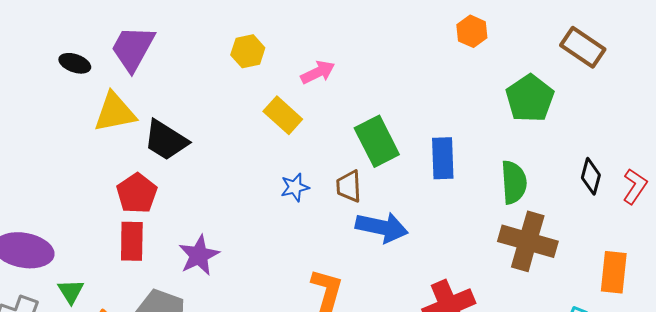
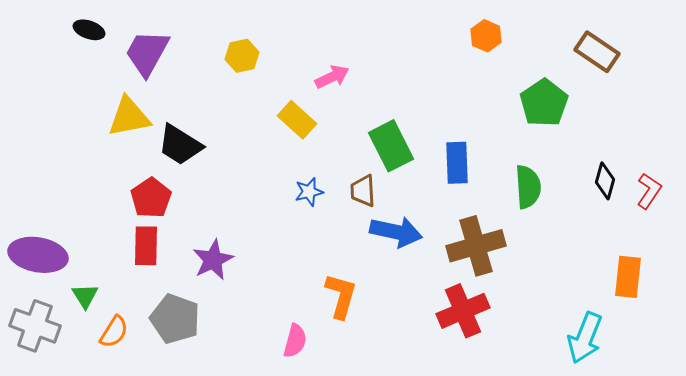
yellow hexagon: (248, 51) -> (242, 56), moved
black ellipse: (75, 63) -> (89, 30), moved
brown cross: (528, 241) -> (476, 246), moved, turned -32

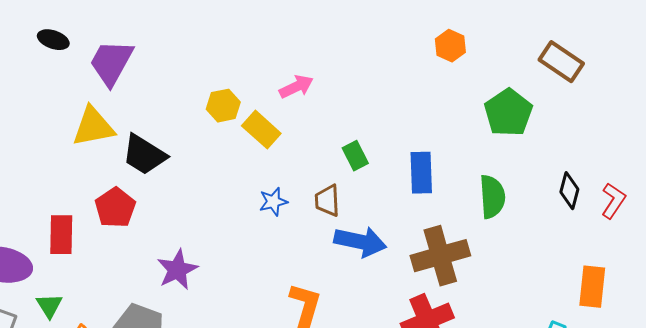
yellow hexagon: (242, 56) -> (223, 106), moved
green rectangle: (391, 146) -> (355, 156), size x0.6
red rectangle: (146, 246) -> (61, 235), moved

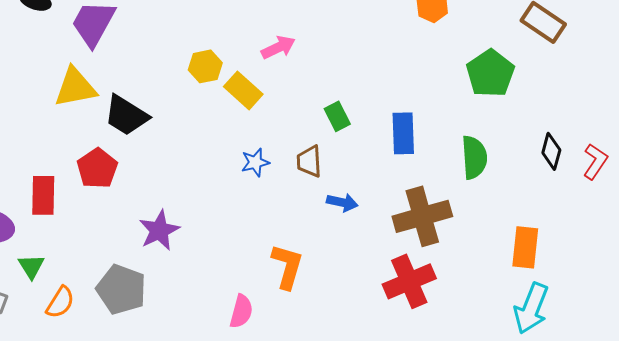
blue arrow: (360, 242) -> (342, 202), size x0.6
orange rectangle: (592, 287) -> (525, 247), moved

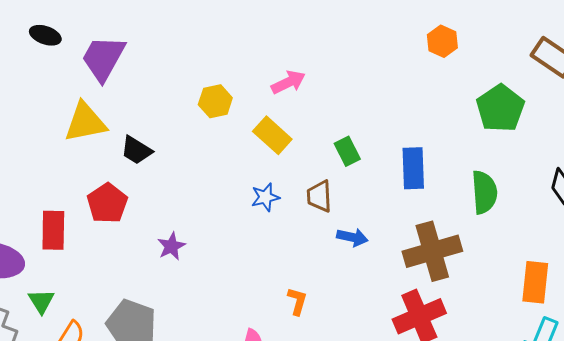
yellow rectangle: (243, 90) -> (272, 135), moved
black trapezoid: (126, 115) -> (136, 150), size x0.7
purple star: (159, 230) -> (171, 246), moved, size x0.7
orange L-shape: (287, 266) -> (297, 301), size x0.6

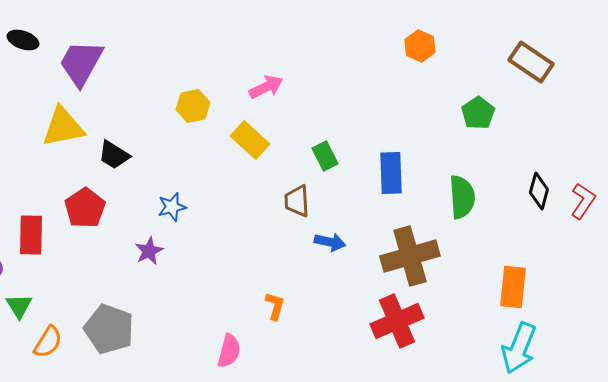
green pentagon: (500, 108) -> (478, 113), size x0.7
blue star: (265, 197) -> (172, 207), moved

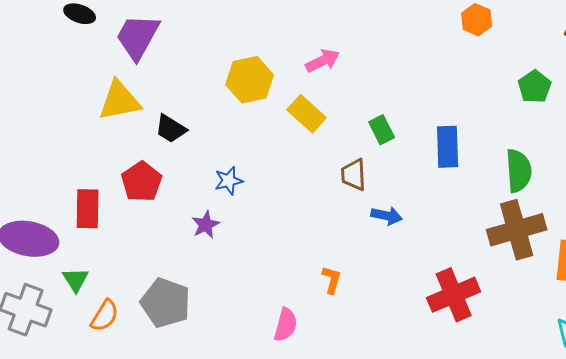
yellow hexagon: (193, 106) -> (250, 80), size x1.4
brown cross: (410, 256) -> (517, 230), moved

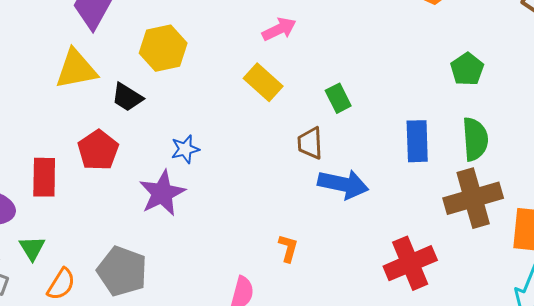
yellow hexagon: (250, 80) -> (163, 48), moved
green pentagon: (535, 87) -> (467, 69), moved
blue rectangle: (448, 147) -> (417, 141), moved
blue arrow: (387, 216) -> (343, 184), size x1.6
purple star: (206, 225) -> (162, 193), size x1.6

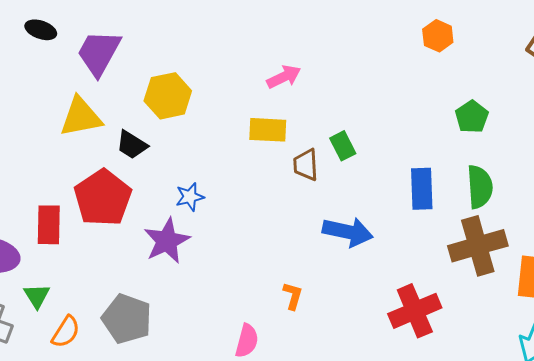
yellow rectangle: (263, 82) -> (268, 130), turned -39
brown trapezoid: (310, 143) -> (306, 165), moved
red pentagon: (98, 150) -> (103, 198), size x1.4

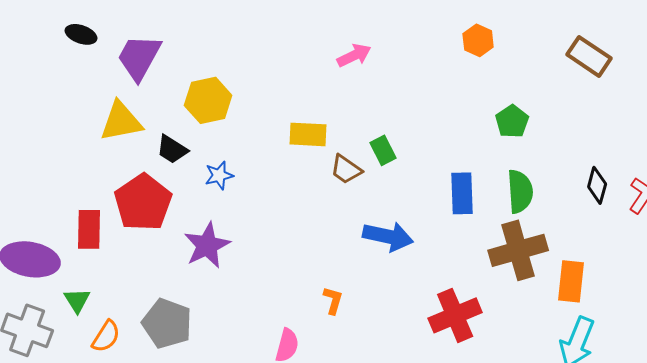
pink arrow: (284, 77) -> (354, 55), moved
brown trapezoid: (306, 165) -> (346, 169), turned -52
blue star: (190, 197) -> (219, 175), moved

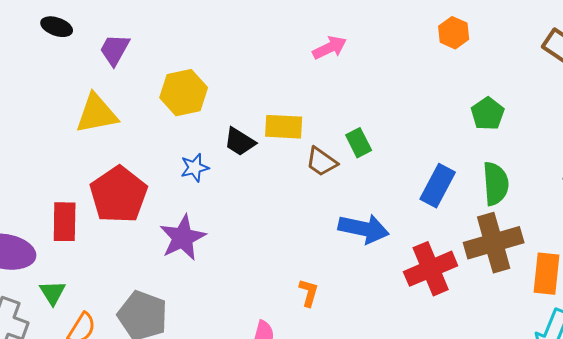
purple trapezoid: (139, 57) -> (115, 50), size x0.7
black trapezoid: (172, 149) -> (240, 142), moved
blue rectangle: (462, 193) -> (438, 186), turned 30
red cross: (455, 315) -> (431, 269), moved

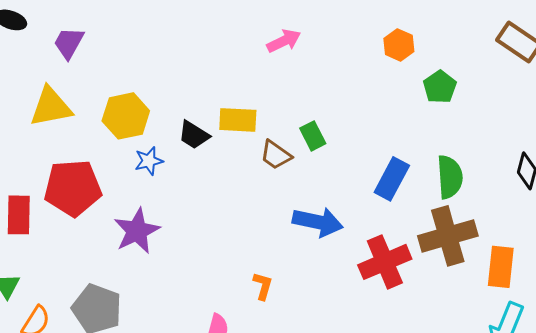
orange hexagon: (454, 33) -> (399, 45), moved
yellow hexagon: (184, 93) -> (126, 116), moved
green pentagon: (488, 114) -> (440, 87), moved
red pentagon: (119, 195) -> (73, 188), turned 30

